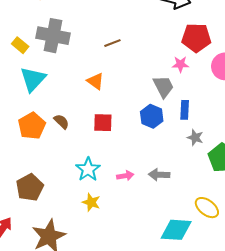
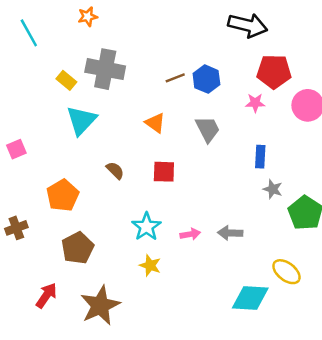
gray trapezoid: (163, 87) -> (208, 129), moved
blue hexagon: (152, 116) -> (206, 79), moved
orange pentagon: (32, 126) -> (63, 195), moved

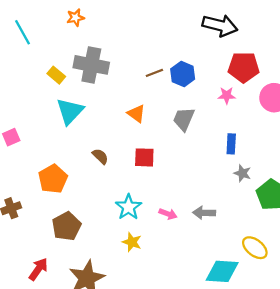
gray trapezoid: (208, 129) -> (184, 119), turned -130
pink arrow: (190, 234) -> (168, 214), turned 30

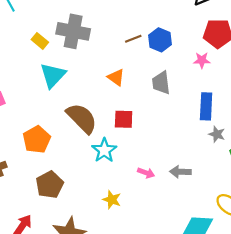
gray trapezoid: (184, 119) -> (161, 83), turned -30
blue rectangle: (231, 144) -> (206, 106), size x1.4
brown semicircle: (100, 156) -> (82, 118), size x2.0
cyan star: (129, 207) -> (104, 150), moved

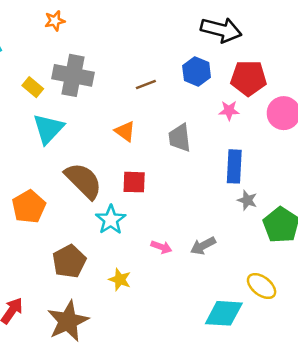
blue hexagon: (160, 40) -> (197, 72), moved
gray arrow: (180, 172) -> (203, 246), turned -30
brown pentagon: (50, 185) -> (69, 261), moved

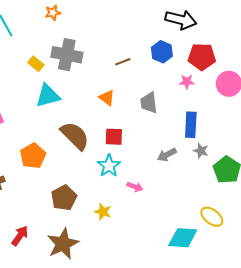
cyan triangle: (48, 129) -> (48, 96), turned 32
cyan star: (111, 220) -> (109, 166), moved
gray arrow: (203, 246) -> (167, 155), moved

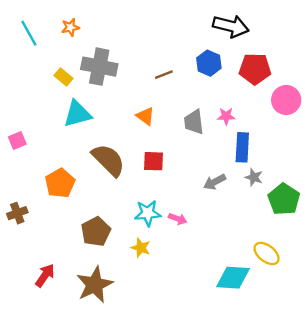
orange star: (53, 13) -> (70, 27), moved
pink star: (187, 82) -> (226, 116), moved
cyan star: (109, 166) -> (148, 213), moved, turned 30

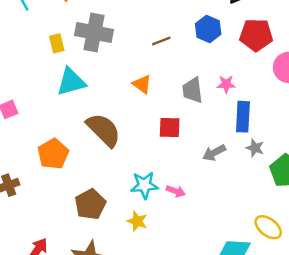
yellow rectangle: (63, 77) -> (57, 43), turned 36
red square: (153, 161) -> (170, 127), moved

